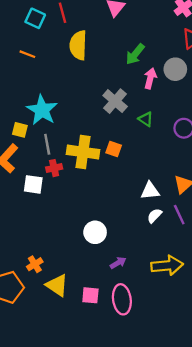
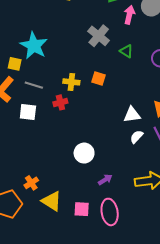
gray line: (47, 144) -> (34, 85), moved, turned -60
yellow cross: (83, 152) -> (71, 82), size x0.6
red cross: (54, 168) -> (60, 102), moved

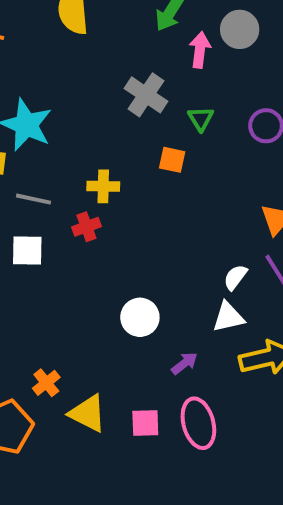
green triangle: (126, 51) -> (201, 119), turned 32
orange square: (99, 78) -> (172, 160), moved
white triangle: (132, 115) -> (228, 317), moved

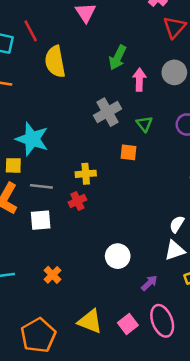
gray circle: (240, 29) -> (174, 72), moved
gray cross: (146, 95) -> (108, 112), turned 32
orange cross: (46, 383) -> (52, 275), moved
pink square: (145, 423) -> (128, 324), turned -30

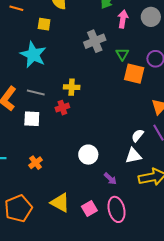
orange square: (129, 152) -> (134, 74), moved, size x1.5
yellow square: (13, 165) -> (44, 24), moved
purple arrow: (149, 283) -> (110, 179), turned 80

